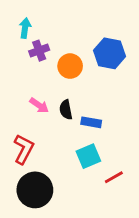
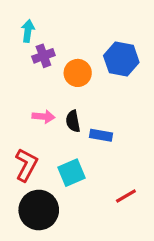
pink arrow: (39, 105) -> (43, 117), turned -30
cyan square: (88, 156) -> (71, 173), moved

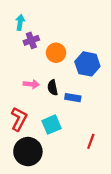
blue hexagon: (121, 59) -> (87, 64), moved
red line: (126, 196) -> (91, 141), turned -40

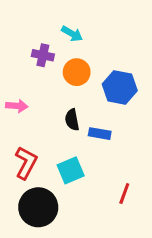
cyan arrow: (20, 22) -> (72, 34), moved, turned 112
purple cross: (31, 40) -> (43, 55), turned 32
pink arrow: (31, 84) -> (17, 106), moved

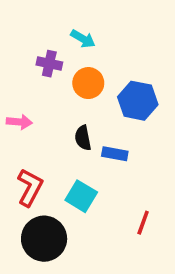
cyan square: (71, 170) -> (81, 196), turned -36

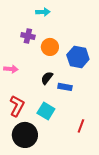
cyan arrow: (83, 39) -> (43, 12), moved, turned -32
black semicircle: (83, 138) -> (47, 78), turned 48

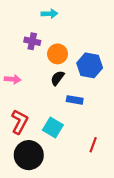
black semicircle: (47, 78) -> (57, 78), moved

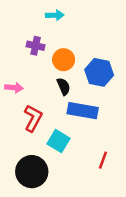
black semicircle: (57, 78) -> (64, 86), turned 119
blue rectangle: (75, 100) -> (83, 111), size x1.6
red L-shape: (20, 122) -> (33, 118), moved

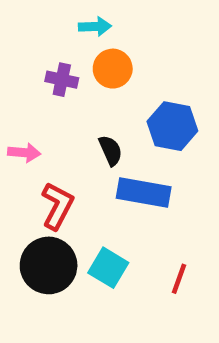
orange circle: (64, 60) -> (113, 69), moved
cyan square: (58, 141) -> (108, 268), moved
black circle: (32, 172) -> (49, 265), moved

